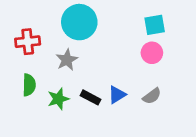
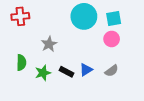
cyan circle: (79, 22) -> (84, 16), moved
red cross: (28, 42) -> (20, 16), moved

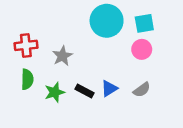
red cross: (20, 16) -> (26, 45), moved

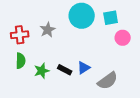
pink circle: (142, 49) -> (123, 38), moved
gray star: (62, 56) -> (48, 30), moved
gray semicircle: (142, 90) -> (108, 81), moved, size x1.5

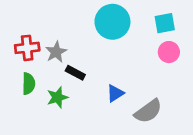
cyan square: (111, 18) -> (165, 23), moved
gray star: (48, 30) -> (56, 52), moved
black rectangle: (65, 70) -> (75, 73), moved

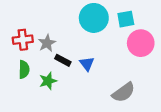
cyan square: (165, 23) -> (126, 19), moved
pink circle: (169, 52) -> (141, 43), size x1.5
blue triangle: (115, 93) -> (87, 64), moved, turned -35

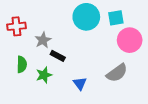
red cross: (23, 40) -> (16, 26), moved
blue triangle: (87, 64) -> (80, 83), moved
gray semicircle: (124, 92) -> (117, 73), moved

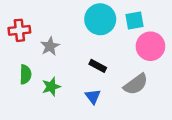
black rectangle: (58, 56) -> (98, 66), moved

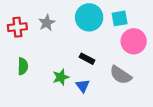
gray star: (50, 46) -> (47, 23), moved
gray semicircle: (136, 84) -> (121, 75), turned 70
green star: (51, 87) -> (61, 77), moved

